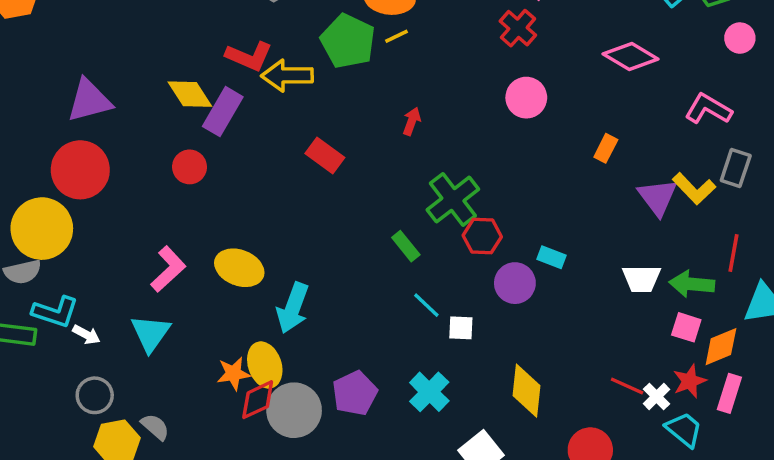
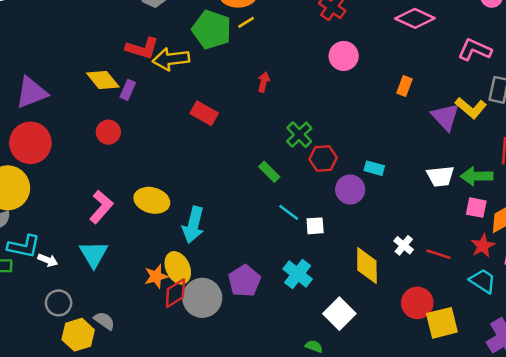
purple rectangle: (223, 112) -> (128, 90), size x0.6
green cross: (453, 200) -> (299, 135), size x0.7
white cross: (656, 397) -> (404, 245), moved

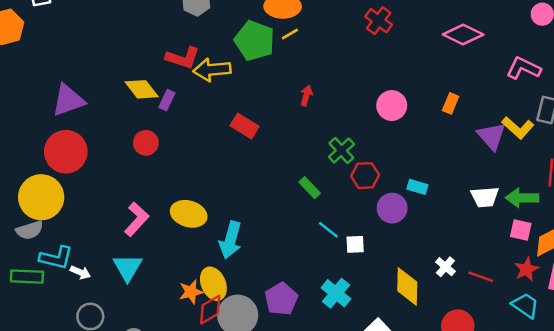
pink circle: (344, 56) -> (392, 106), moved

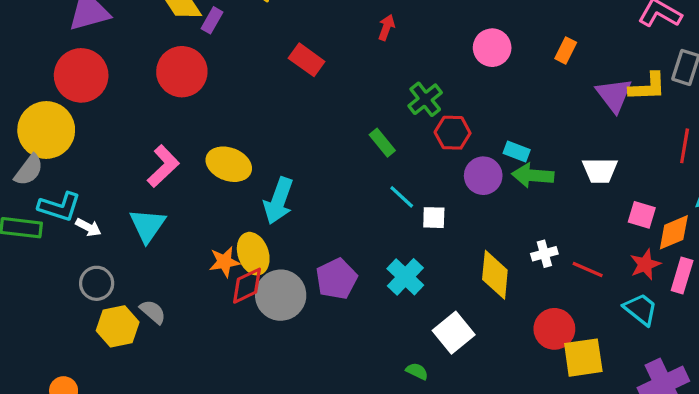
yellow L-shape: (518, 128) -> (647, 87), turned -48
red circle: (146, 143) -> (182, 72), size x1.6
green arrow: (522, 198) -> (533, 175), moved
gray semicircle: (30, 230) -> (29, 170), turned -40
white cross: (445, 267) -> (544, 254), turned 30

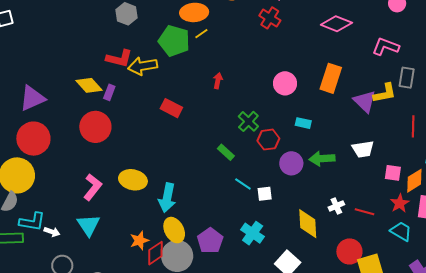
orange rectangle: (566, 50) -> (331, 78), size x1.8
cyan rectangle: (517, 152) -> (303, 123), moved
yellow ellipse: (253, 254) -> (174, 230), moved

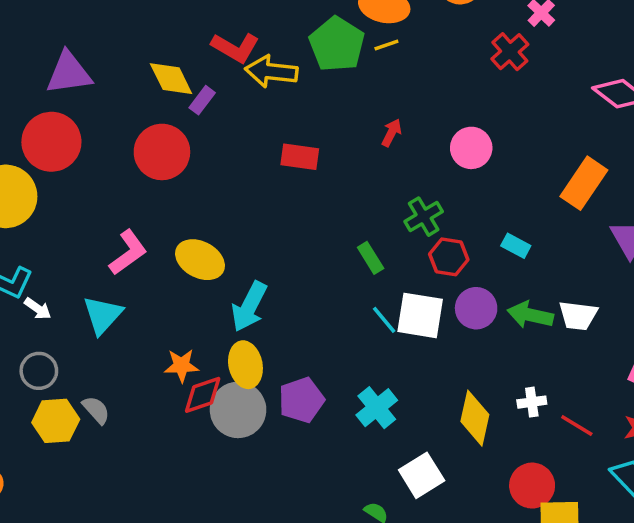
pink circle: (285, 83) -> (471, 148), moved
red rectangle: (171, 108) -> (300, 157), turned -35
white trapezoid: (363, 149) -> (578, 316), moved
white square: (265, 194) -> (420, 315), moved, size x1.8

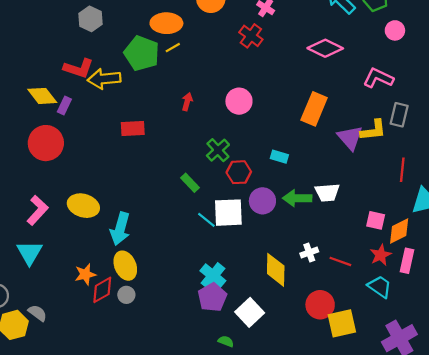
purple pentagon: (301, 400) -> (212, 297), moved
gray circle: (238, 410) -> (126, 295), size x0.5

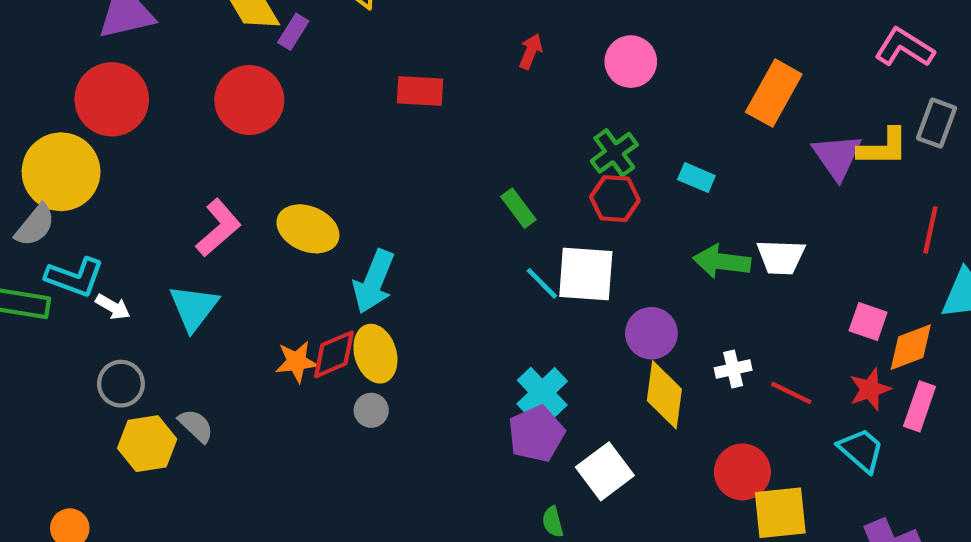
green cross: (218, 150) -> (614, 153), moved
purple circle: (262, 201) -> (651, 333), moved
red diamond: (102, 290) -> (334, 354), moved
green semicircle: (226, 341) -> (553, 522), turned -133

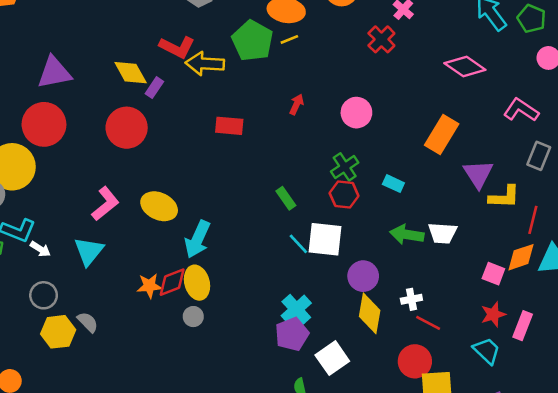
yellow L-shape: (883, 147) -> (504, 197), moved
orange diamond: (911, 347) -> (521, 257), moved
red line: (791, 393) -> (428, 323), moved

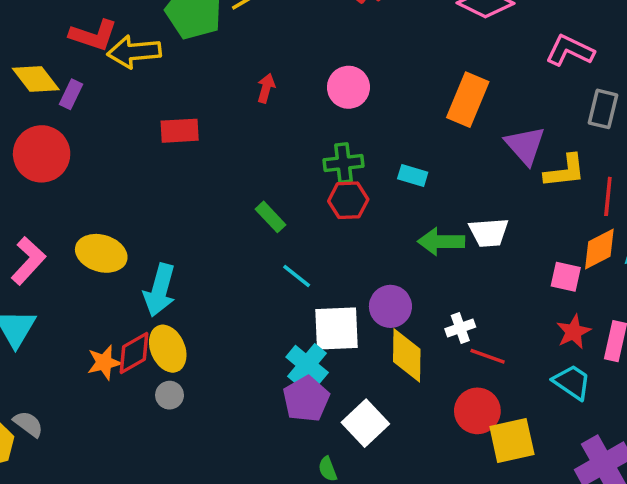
green cross: (345, 167) -> (344, 163), turned 36
white square: (325, 239) -> (337, 328), moved

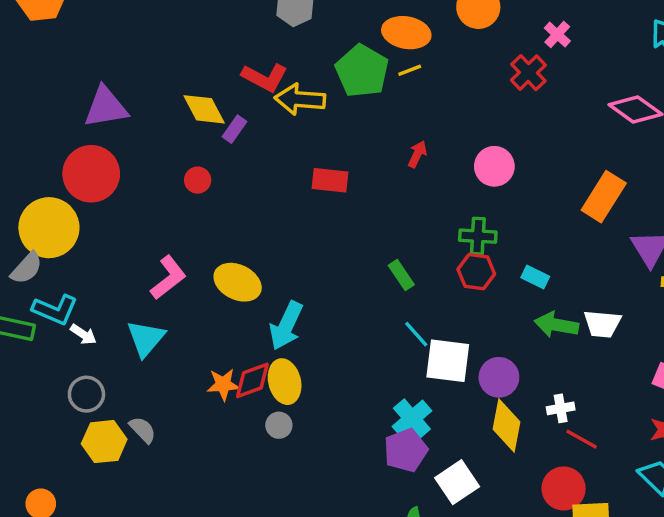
red circle: (42, 154) -> (198, 180), size x0.5
cyan rectangle: (413, 176) -> (535, 277), moved
white square: (337, 328) -> (448, 361), moved

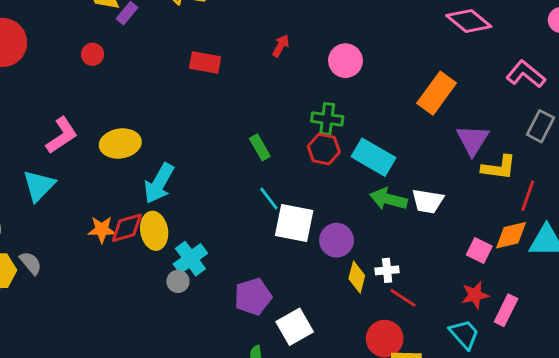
cyan rectangle: (535, 277) -> (373, 157), size x1.8
yellow ellipse: (238, 282) -> (120, 143), turned -39
cyan cross: (412, 419) -> (190, 259), moved
gray circle: (279, 425) -> (178, 281), moved
yellow diamond: (506, 426) -> (357, 277), moved, size x0.7

